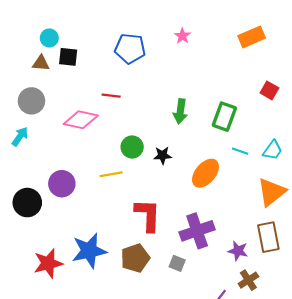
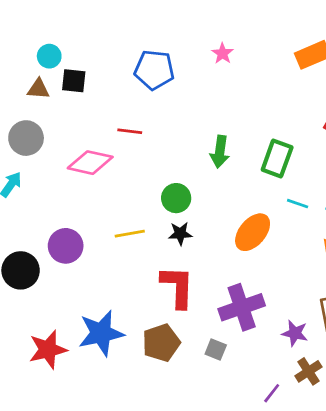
green circle: (132, 147) -> (176, 198), moved
black star: (162, 155) -> (180, 234), moved

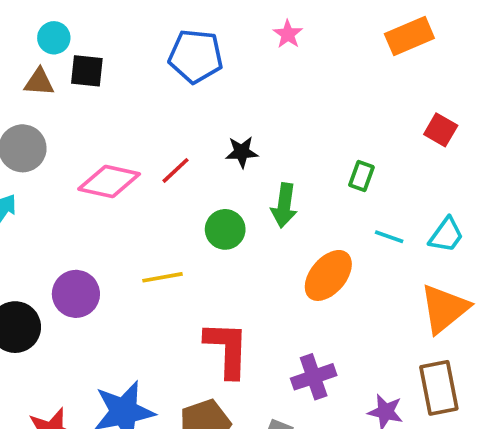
red line: (130, 131) -> (175, 170), moved, turned -50
green arrow: (220, 152) -> (284, 205), moved
green rectangle: (277, 159) -> (361, 176), size x0.6
black star: (180, 234) -> (242, 152), moved
purple cross: (242, 307) -> (314, 377), size x0.7

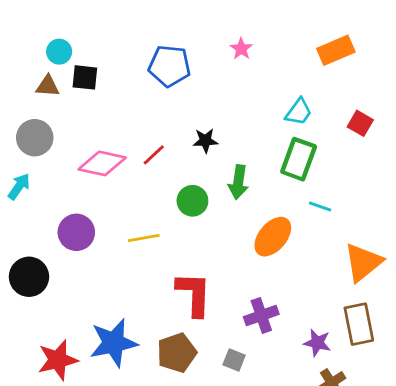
green rectangle: (361, 176) -> (299, 159), size x1.8
cyan trapezoid: (446, 235) -> (299, 112), moved
purple circle: (76, 294) -> (76, 232), moved

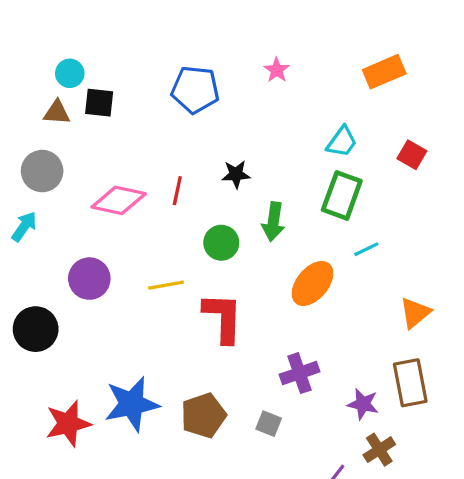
red line: (154, 155) -> (177, 191), turned -35
cyan line: (320, 207) -> (366, 249), turned -45
orange triangle: (363, 262) -> (415, 313), size x0.7
red L-shape: (194, 294) -> (223, 318), moved

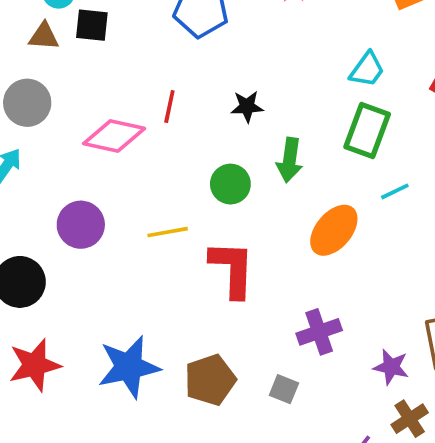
red line: (177, 191) -> (169, 106), moved
red star: (68, 424) -> (35, 365), moved

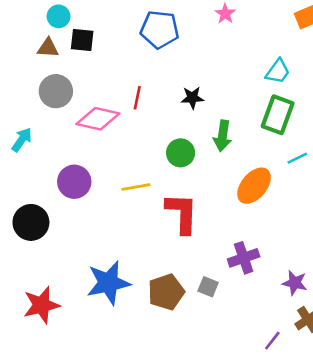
gray circle: (27, 103) -> (56, 91), moved
red star: (35, 365) -> (41, 305), moved
gray square: (284, 389) -> (208, 287), moved

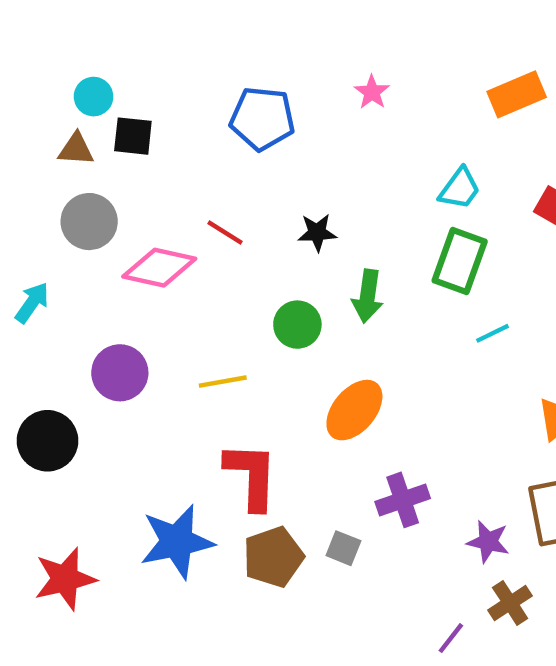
red line: (137, 98) -> (225, 232), turned -70
orange ellipse: (254, 186) -> (354, 410), moved
red L-shape: (182, 213) -> (251, 476), moved

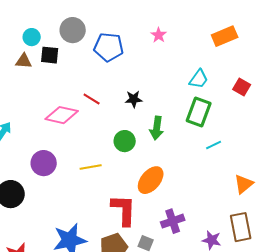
gray circle: (89, 222) -> (73, 30), moved
red L-shape: (251, 476) -> (124, 210), moved

